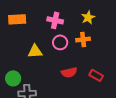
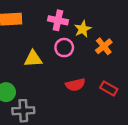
yellow star: (88, 17) -> (83, 29), moved
orange cross: (83, 39) -> (104, 46), moved, turned -32

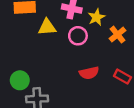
yellow triangle: (33, 59) -> (47, 27), moved

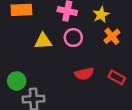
yellow star: (96, 17) -> (101, 15), moved
yellow triangle: (47, 27) -> (43, 41), moved

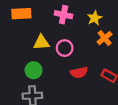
pink circle: (73, 38) -> (65, 48), moved
green circle: (17, 81) -> (34, 70), moved

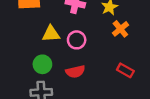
red semicircle: (79, 72) -> (75, 72), moved

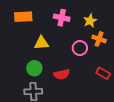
orange cross: (120, 29) -> (99, 39), turned -32
pink circle: (77, 40) -> (80, 48), moved

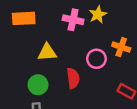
yellow star: (90, 21) -> (98, 15), moved
red semicircle: (62, 74) -> (73, 78), moved, turned -84

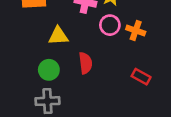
pink circle: (96, 59) -> (110, 25), moved

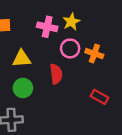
red semicircle: (85, 63) -> (56, 74), moved
green circle: (49, 70) -> (23, 88), moved

